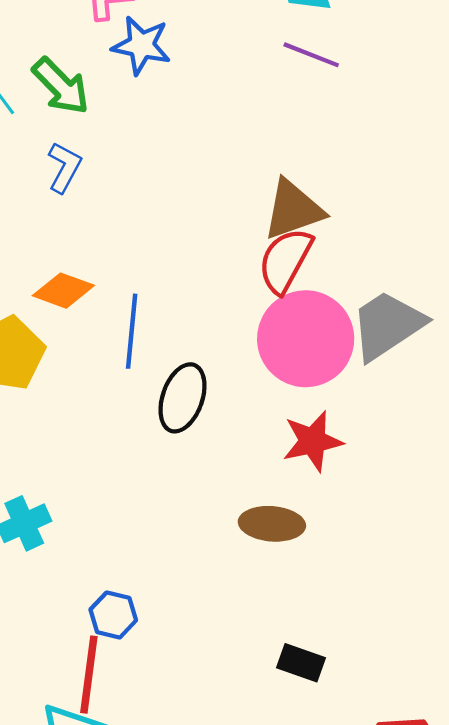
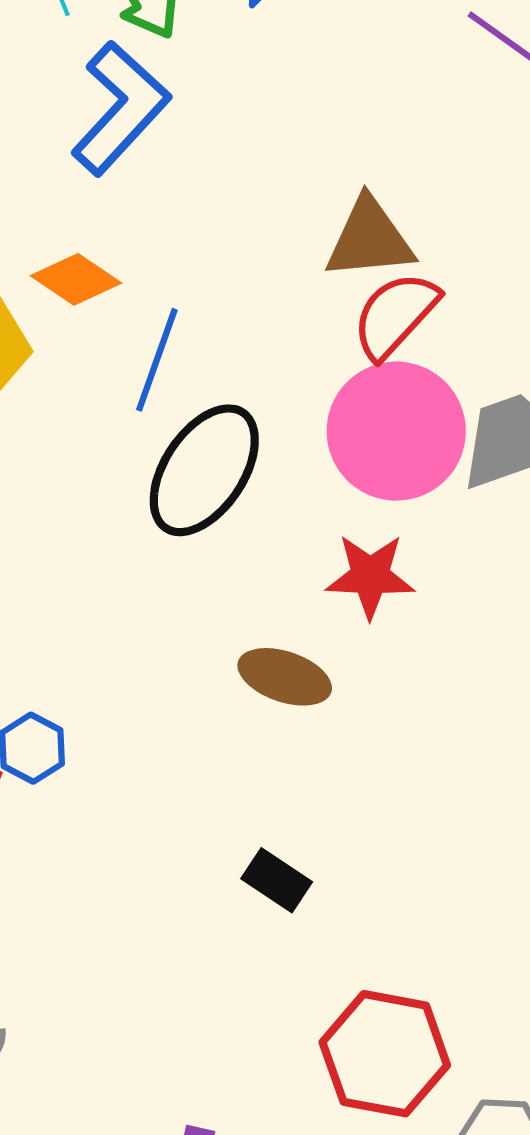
blue L-shape: (64, 167) -> (121, 108), size x1.8
brown triangle: (293, 210) -> (369, 239), moved
black ellipse: (182, 398) -> (204, 470), size x1.4

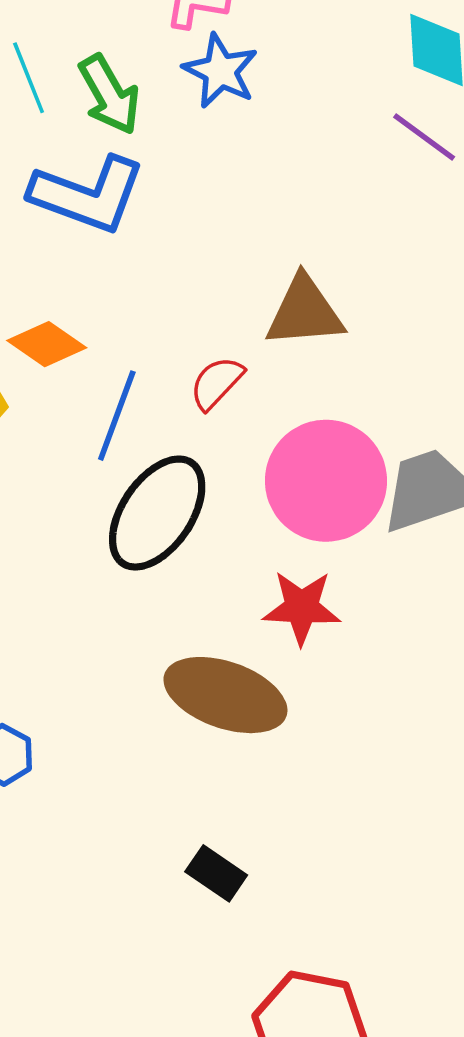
blue L-shape: (121, 108) -> (88, 195), turned 67
red semicircle: (395, 315) -> (217, 383), moved, size x0.7
brown ellipse: (285, 677) -> (225, 695), size x1.5

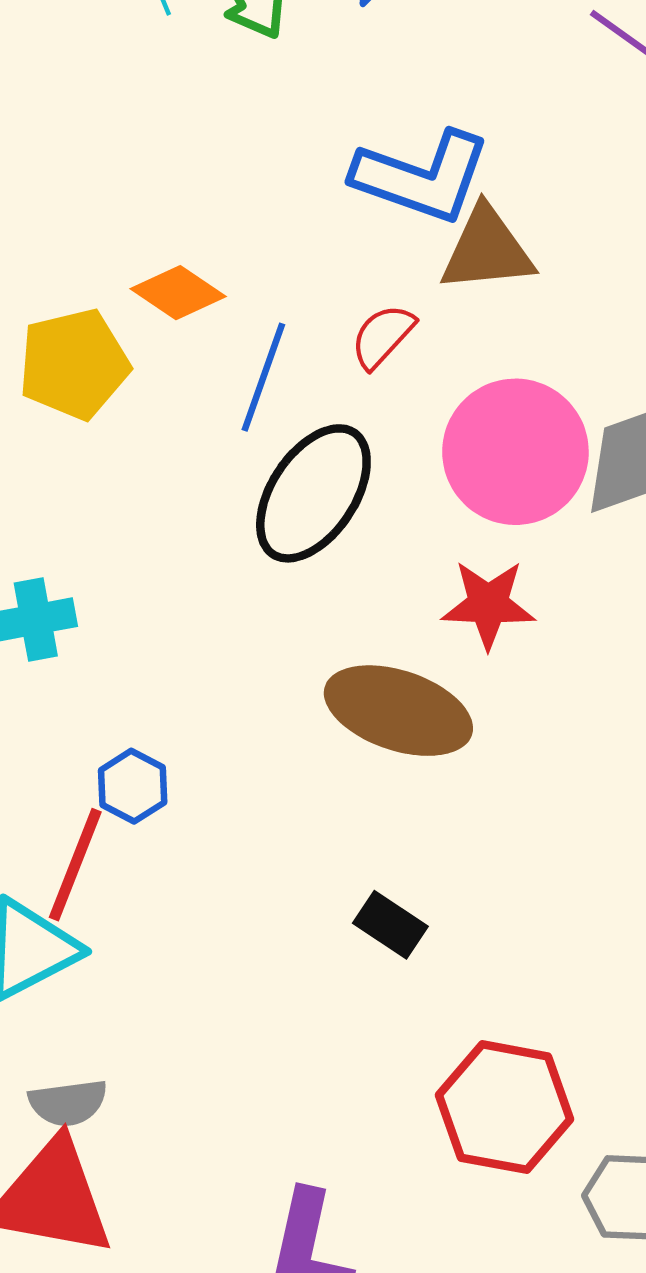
blue L-shape: (88, 195) -> (422, 177), moved

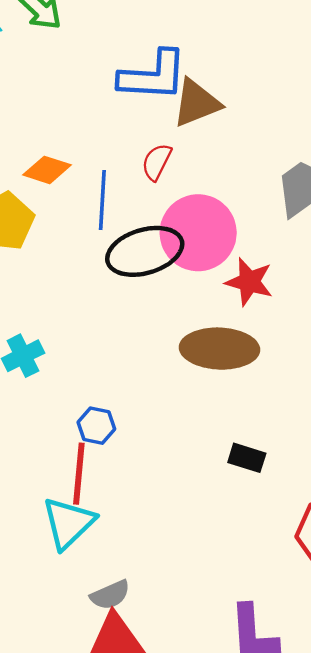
pink circle: (515, 452) -> (198, 233), moved
black ellipse: (313, 493) -> (145, 251), turned 56
red star: (488, 604) -> (249, 282), turned 30

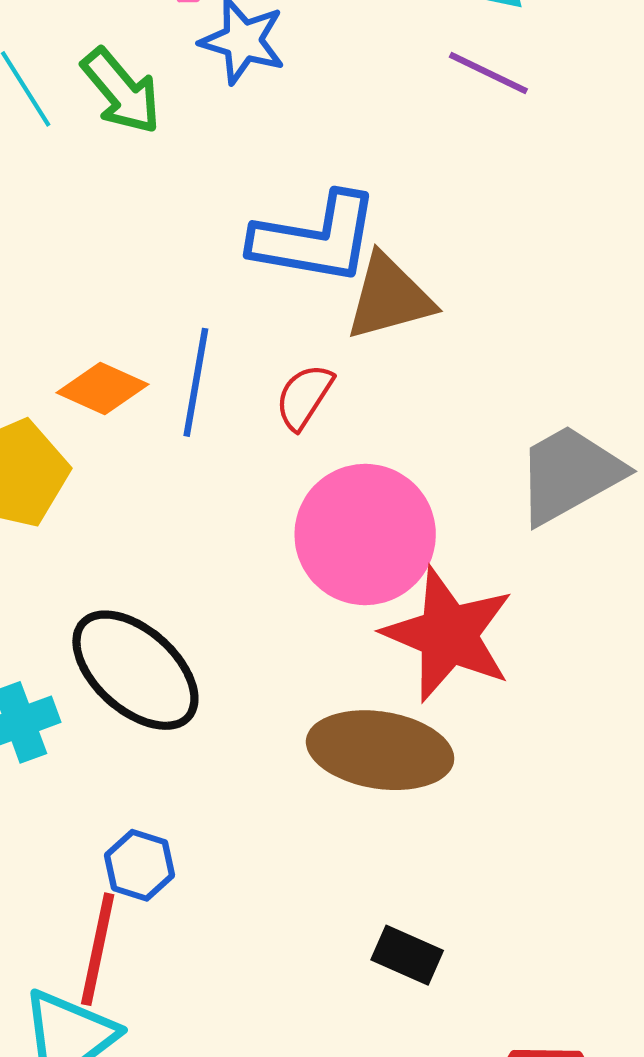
blue line: (102, 200) -> (196, 382), moved
black ellipse: (145, 251) -> (135, 670), moved, turned 52
red star: (249, 282) -> (448, 635), size x1.5

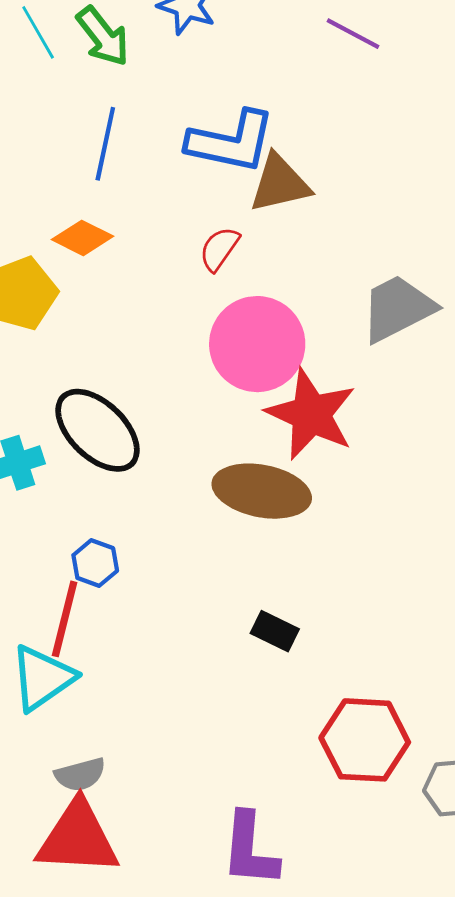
blue line: (196, 382) -> (105, 144), moved

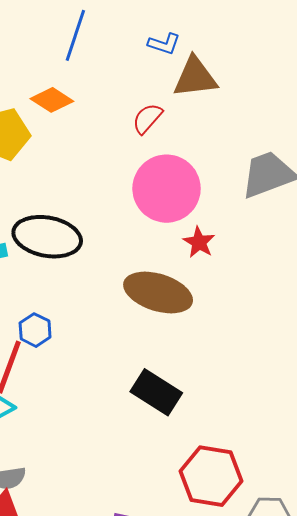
blue L-shape: (231, 142) -> (164, 44), size x0.5
red star: (311, 414) -> (199, 242), size x0.5
black ellipse: (98, 430) -> (47, 237), turned -40
black rectangle: (275, 631) -> (156, 392), size x1.5

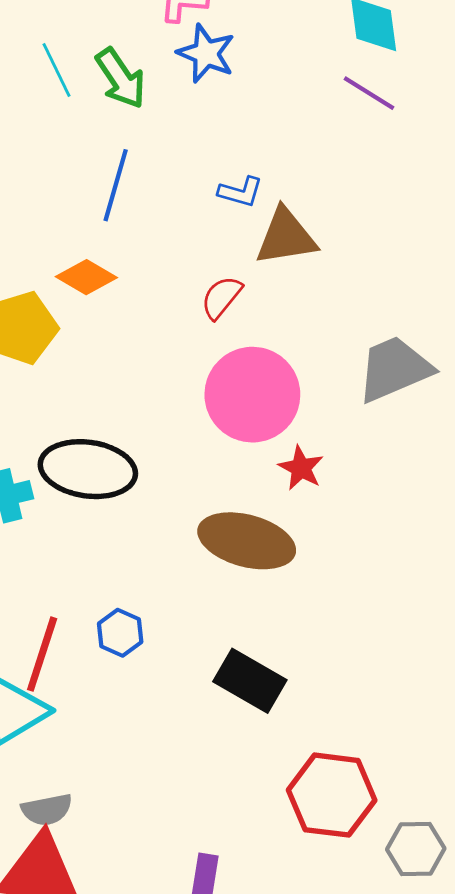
blue hexagon: (35, 330) -> (120, 633), moved

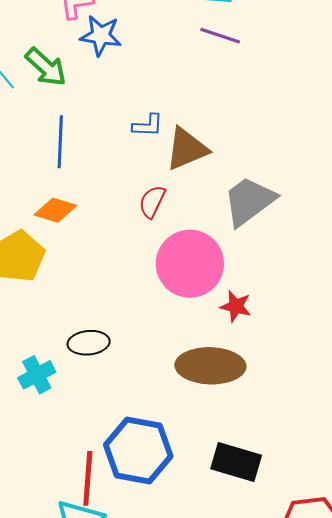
gray trapezoid: (394, 369) -> (249, 201), moved
black ellipse: (88, 469) -> (89, 343), size x0.6
blue hexagon: (120, 633) -> (138, 451), size x2.0

